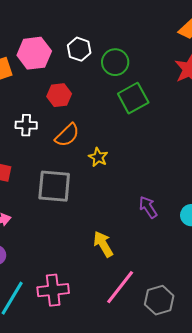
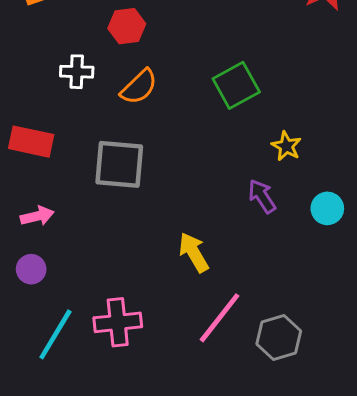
green square: (133, 98) -> (236, 85), moved
yellow star: (98, 157) -> (286, 146), moved

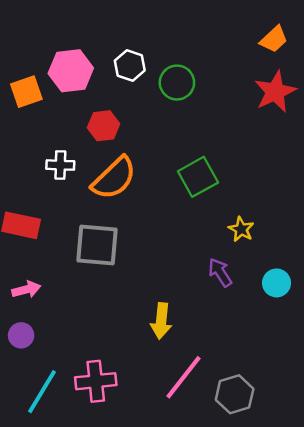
orange semicircle: (139, 87) -> (114, 178), size x1.4
yellow arrow: (194, 252) -> (161, 321), turned -144

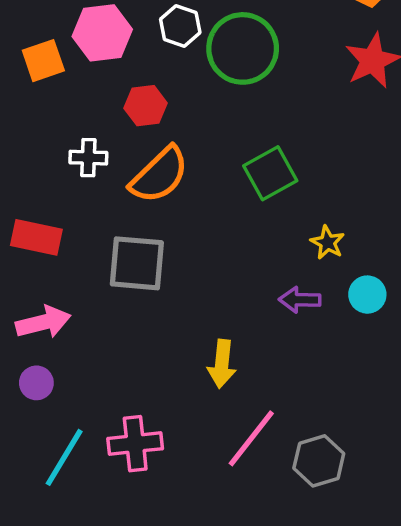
green circle: (177, 83) -> (243, 48), size x1.5
purple arrow: (220, 272) -> (300, 300), turned -56
cyan circle: (277, 283) -> (367, 295), moved
pink arrow: (26, 290) -> (43, 322), size x1.4

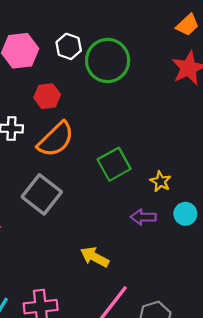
green square: (270, 173) -> (114, 164), moved
gray square: (137, 263) -> (42, 194), turned 33
yellow arrow: (222, 364) -> (95, 257), turned 112

